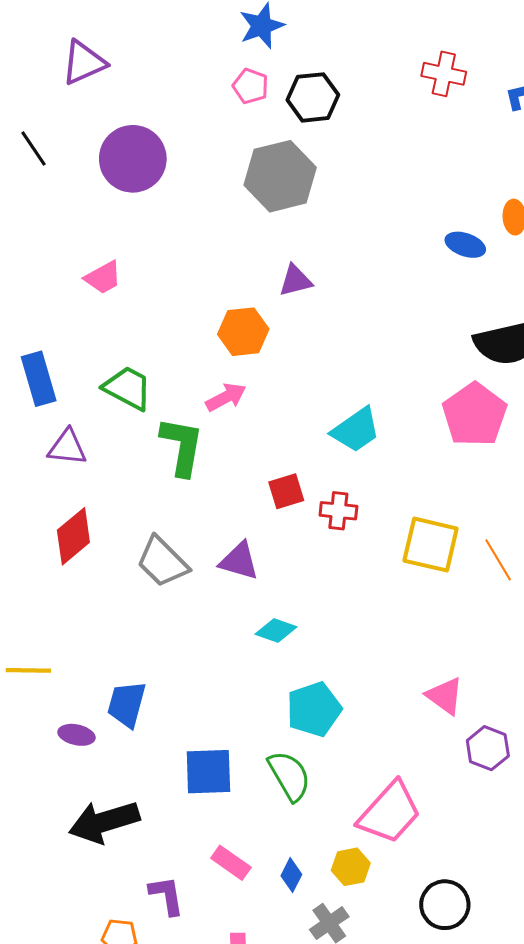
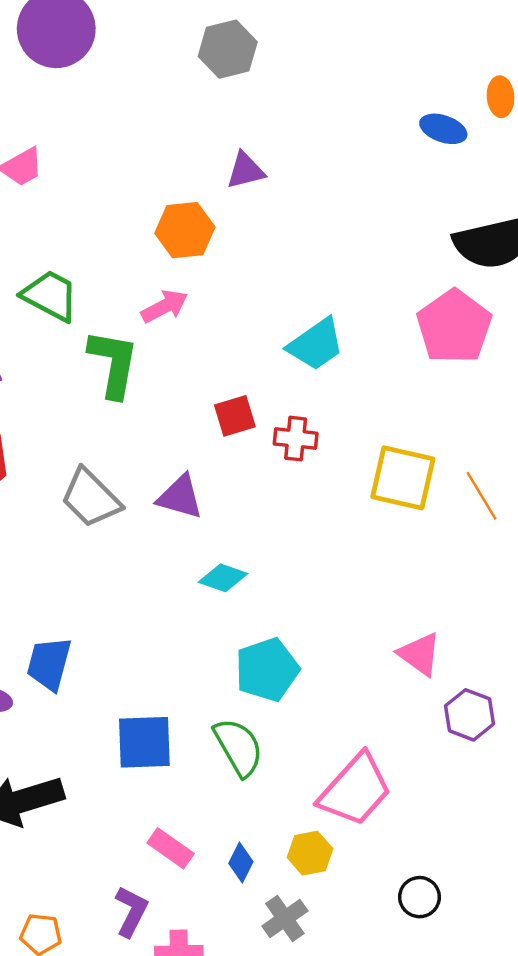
gray hexagon: (280, 176) -> (228, 49), size x0.7
purple L-shape: (167, 895) -> (131, 911), moved, turned 36
black circle: (445, 905) -> (420, 897), size x0.7

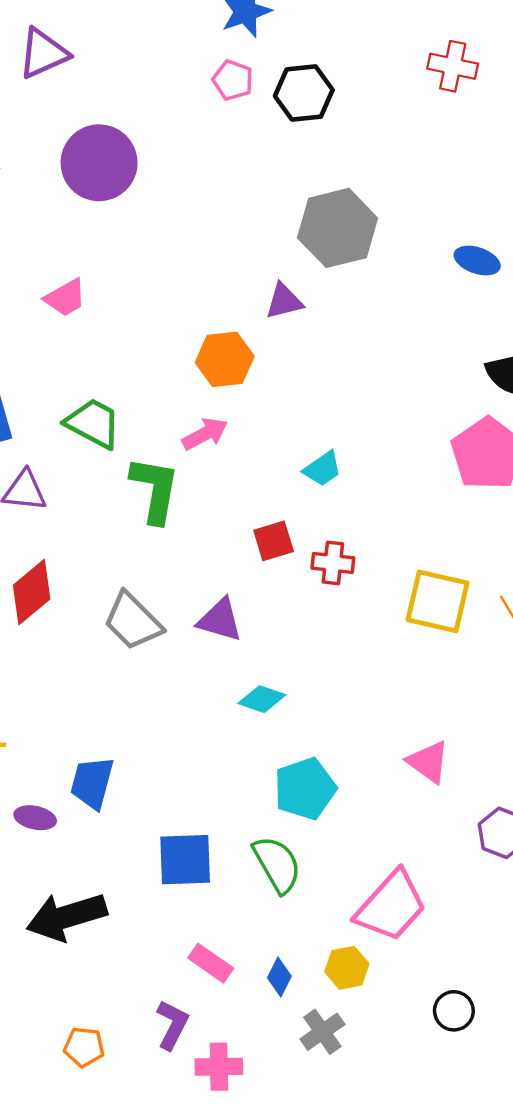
gray hexagon: (228, 49) -> (338, 228), moved, size x1.4
cyan trapezoid: (316, 344) -> (322, 469), moved, size x0.7
pink triangle: (420, 654) -> (428, 762), moved

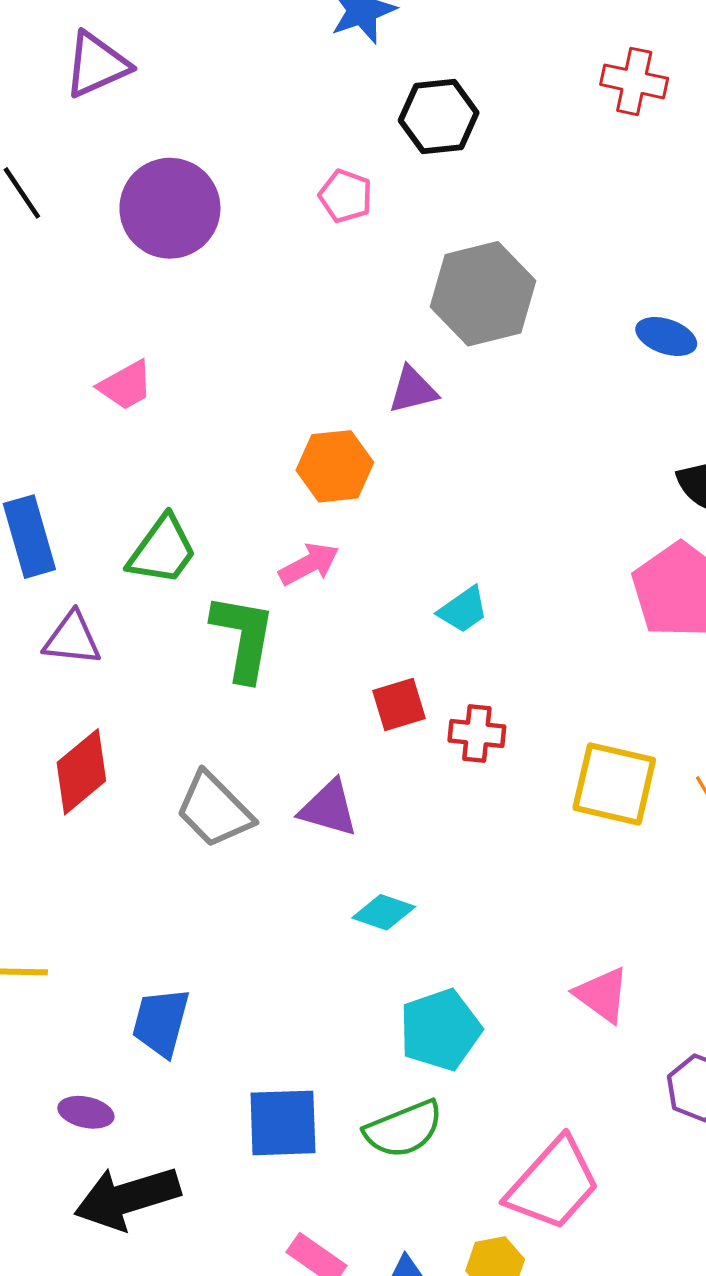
pink pentagon: (233, 80) -> (346, 196), moved
green trapezoid: (93, 423) -> (162, 550), turned 98
purple ellipse: (35, 818) -> (86, 1112), moved
green semicircle: (277, 864) -> (404, 1129), turned 98

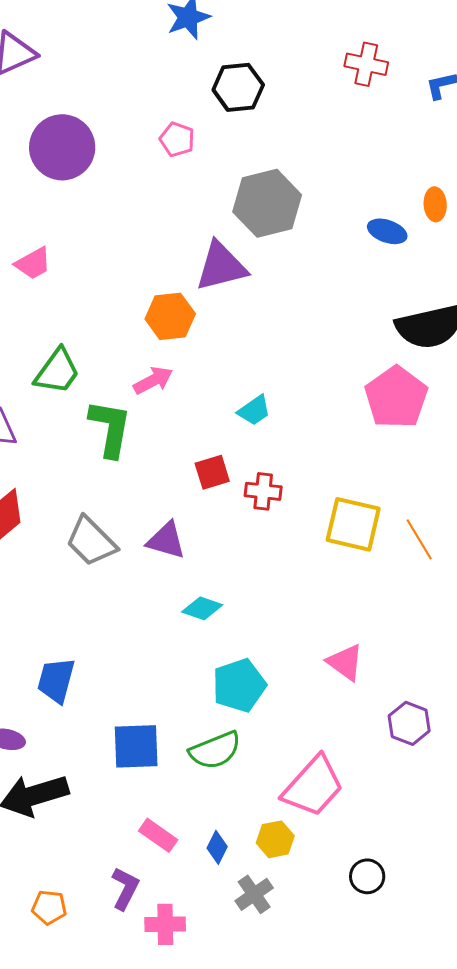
purple triangle: (413, 390) -> (221, 266), size x1.6

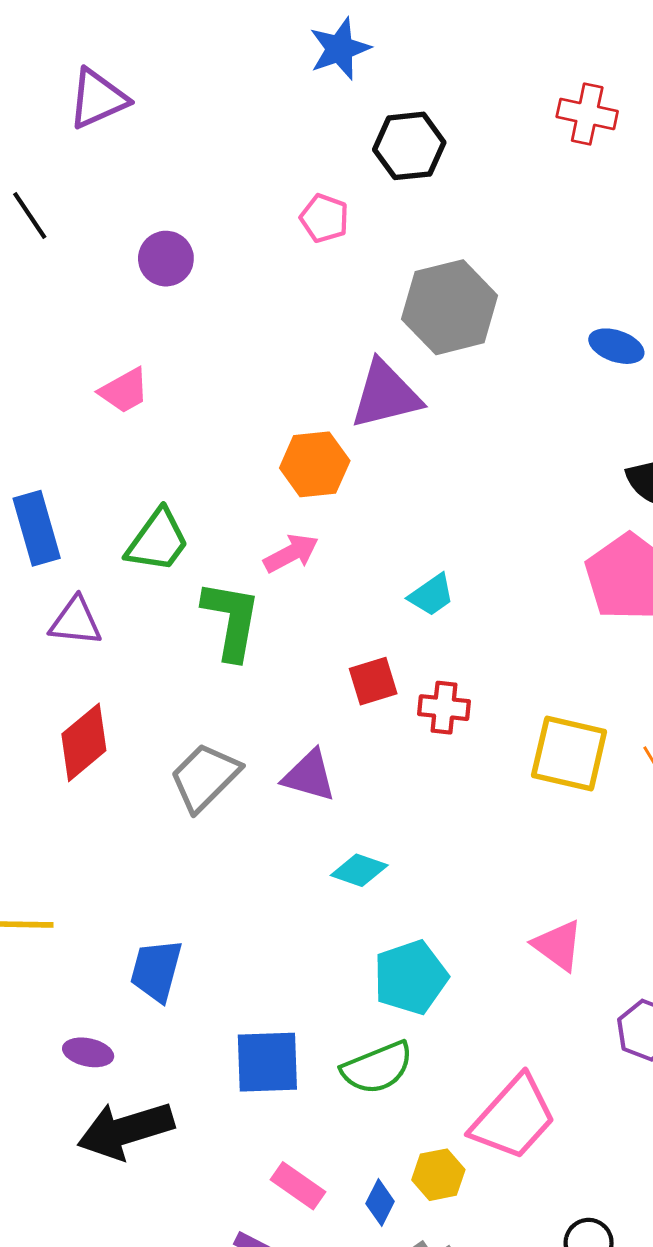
purple circle: (62, 147) -> (166, 259), moved, size x0.6
gray trapezoid: (91, 541) -> (205, 777), turned 90
yellow hexagon: (275, 839) -> (438, 1175), moved

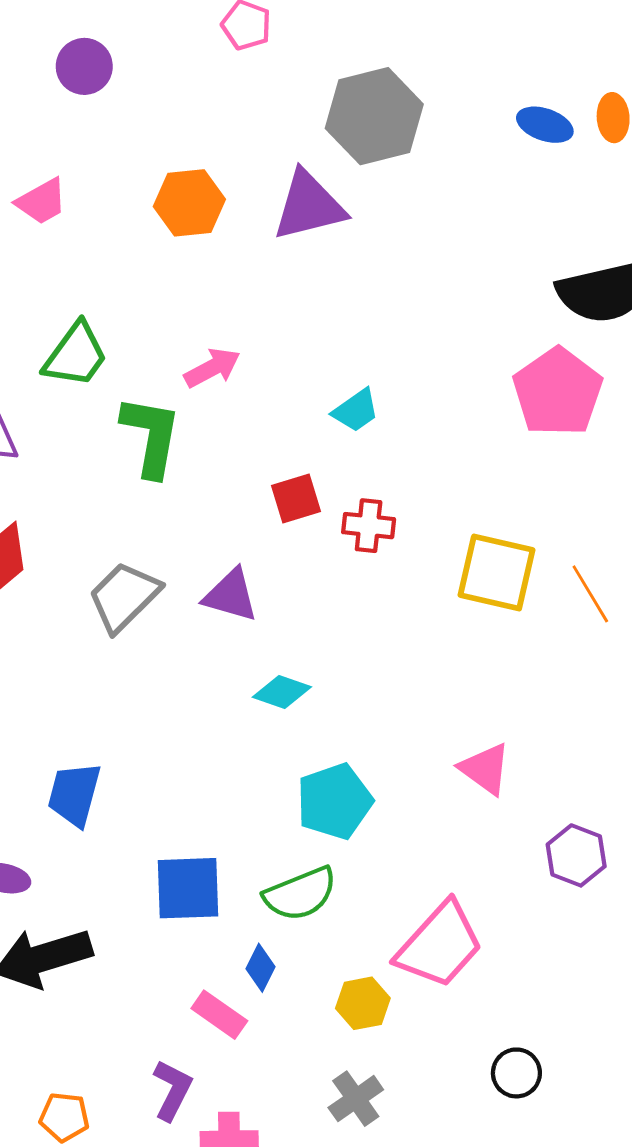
blue ellipse: (616, 346) -> (545, 125), moved
orange hexagon: (315, 464) -> (189, 203), moved
blue diamond: (380, 1203) -> (261, 968), moved

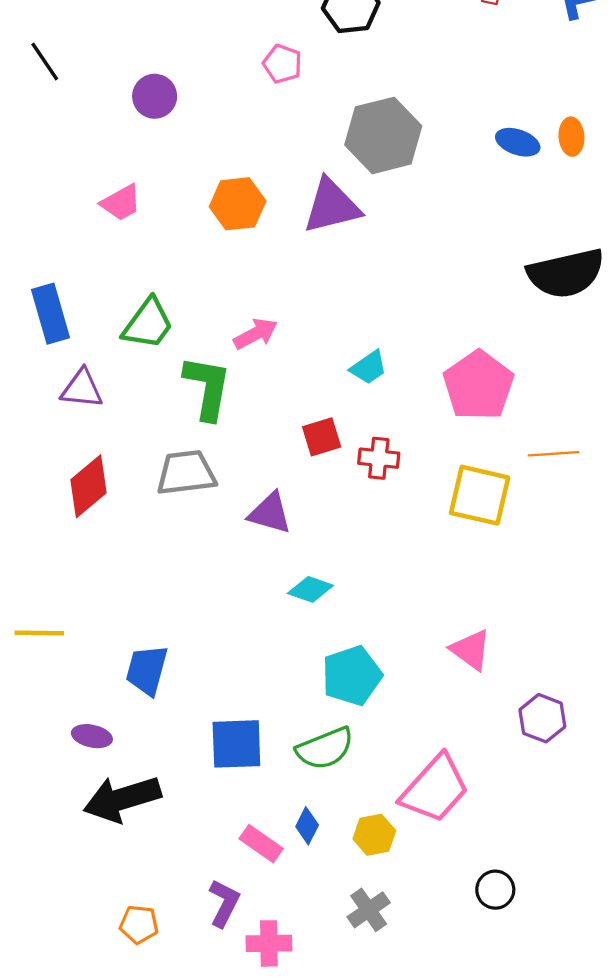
pink pentagon: (558, 392) -> (478, 385), moved
orange line: (590, 594) -> (554, 454), moved, turned -63
gray trapezoid: (124, 597) -> (186, 473), moved, turned 38
blue diamond: (261, 968) -> (307, 826), moved

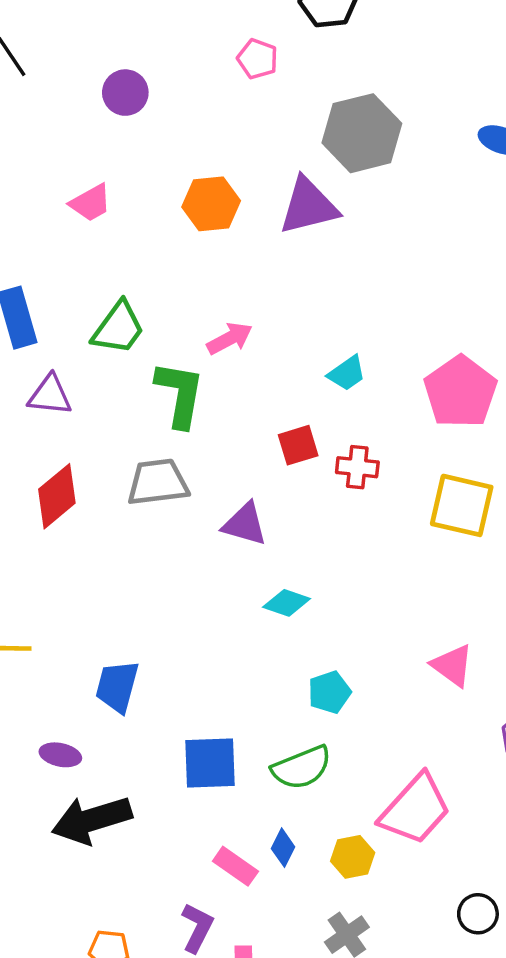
cyan pentagon: (352, 676) -> (329, 692), size x0.7

